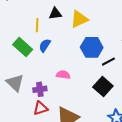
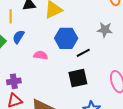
pink semicircle: (63, 75) -> (41, 55), moved
black square: (103, 87) -> (78, 78), turned 36

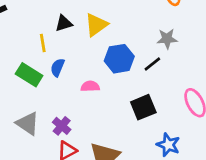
black line: (83, 53) -> (152, 64), moved
purple cross: (14, 81) -> (62, 126), turned -32

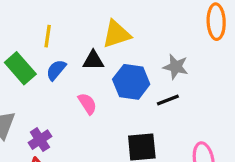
black triangle: (64, 23) -> (93, 60), moved
gray star: (167, 39) -> (176, 67), moved
pink semicircle: (90, 86) -> (87, 104), turned 42

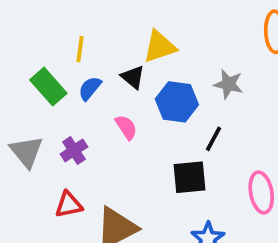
black triangle: (93, 60) -> (133, 77), turned 40
black line: (168, 100) -> (214, 139), moved, turned -40
purple cross: (40, 140) -> (74, 150), moved

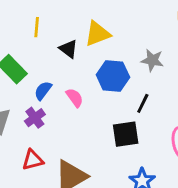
yellow line: (80, 49) -> (37, 27), moved
black triangle: (133, 77) -> (68, 49), moved
blue semicircle: (90, 88) -> (43, 91), moved

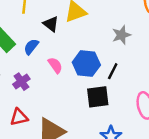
gray star: (152, 60) -> (121, 35), turned -30
blue hexagon: (113, 76) -> (86, 64), moved
blue semicircle: (43, 91) -> (31, 47), moved

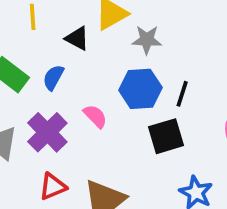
gray star: (121, 35) -> (147, 40), moved, turned 30
pink semicircle: (55, 65) -> (95, 116), moved
purple cross: (21, 82) -> (47, 132), size x1.5

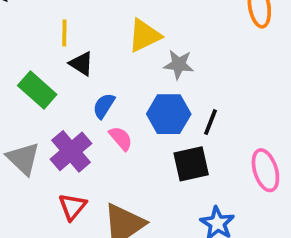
black triangle: (77, 38) -> (81, 64), moved
blue semicircle: (53, 77) -> (104, 106), moved
red triangle: (53, 186) -> (72, 207), turned -32

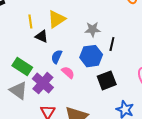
yellow triangle: (145, 36) -> (57, 19), moved
green rectangle: (37, 90) -> (22, 67), moved
black line: (211, 122) -> (112, 44), moved

